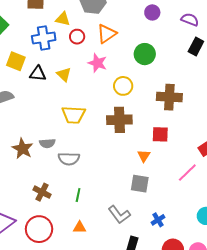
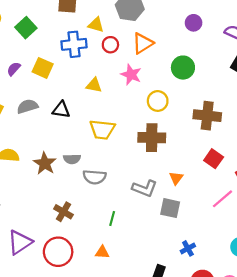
black triangle: (38, 74) -> (61, 110), moved
yellow triangle: (64, 74) -> (94, 85), turned -35
red square: (160, 134) -> (214, 159), moved, turned 30
green line: (78, 195) -> (112, 218), moved
gray L-shape: (119, 215) -> (145, 188), moved, turned -35

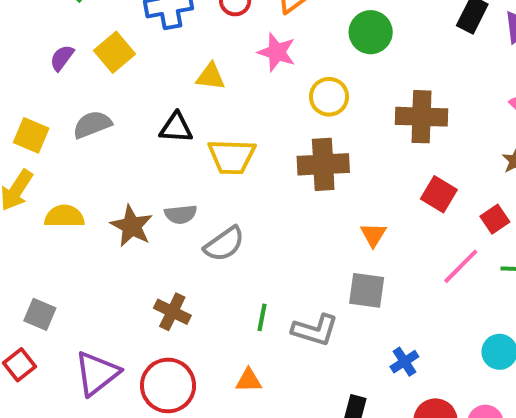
yellow square: (43, 68) -> (114, 52), turned 30
black triangle: (61, 110) -> (176, 128), moved
gray semicircle: (95, 177) -> (224, 244), turned -35
gray L-shape: (145, 188) -> (315, 330), moved

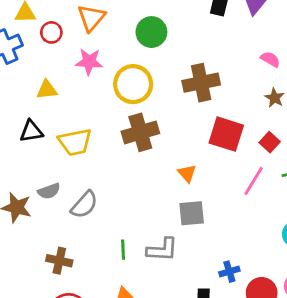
yellow circle: (329, 97) -> (133, 84), size x1.4
red square: (439, 194) -> (226, 134), size x1.4
blue cross: (404, 362) -> (229, 272), moved, turned 30

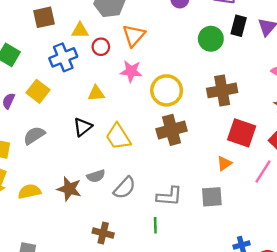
green circle: (151, 32) -> (211, 39), moved
black triangle: (31, 131) -> (83, 127), turned -30
yellow trapezoid: (75, 142) -> (118, 137), turned 68
orange triangle: (187, 173) -> (224, 163), moved, turned 35
gray L-shape: (162, 250) -> (169, 196), moved

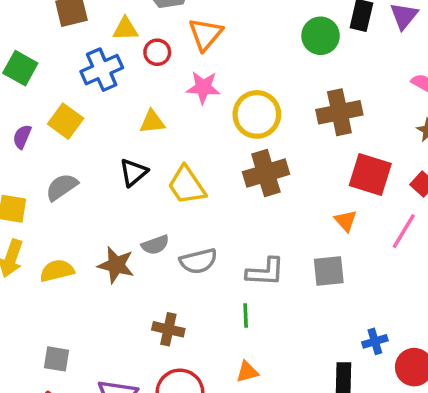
orange triangle: (224, 163) -> (346, 221), turned -35
gray semicircle: (125, 188) -> (198, 261), turned 35

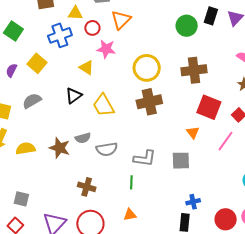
pink star: (203, 87) -> (106, 49), moved
yellow triangle: (152, 122) -> (86, 68), turned 35
blue cross: (375, 341) -> (193, 202), moved

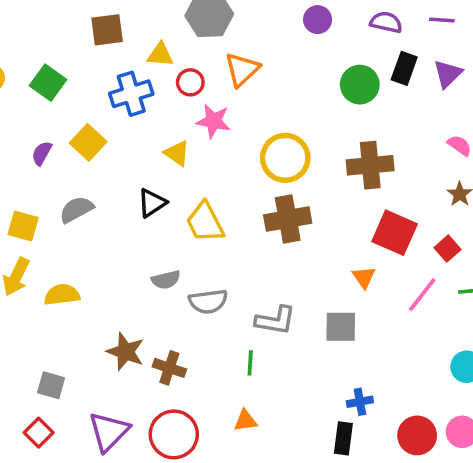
brown star: (60, 148) -> (125, 352), moved

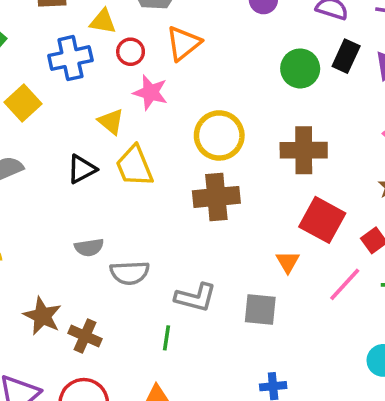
yellow trapezoid: (205, 222) -> (134, 166), moved

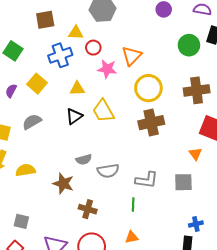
orange triangle: (183, 43) -> (132, 56), moved
yellow triangle: (111, 122) -> (77, 89), moved, turned -35
brown star: (42, 316) -> (63, 183), moved

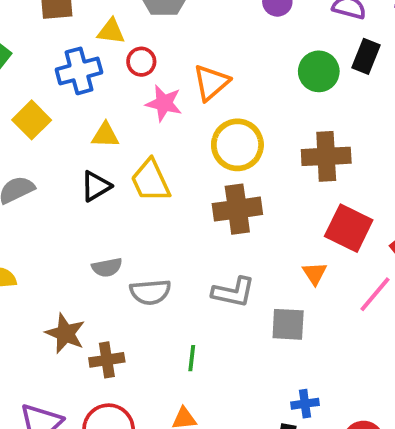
gray L-shape: (147, 180) -> (233, 292), moved
brown star: (63, 183) -> (65, 333), moved
brown cross: (88, 209) -> (107, 360), turned -30

